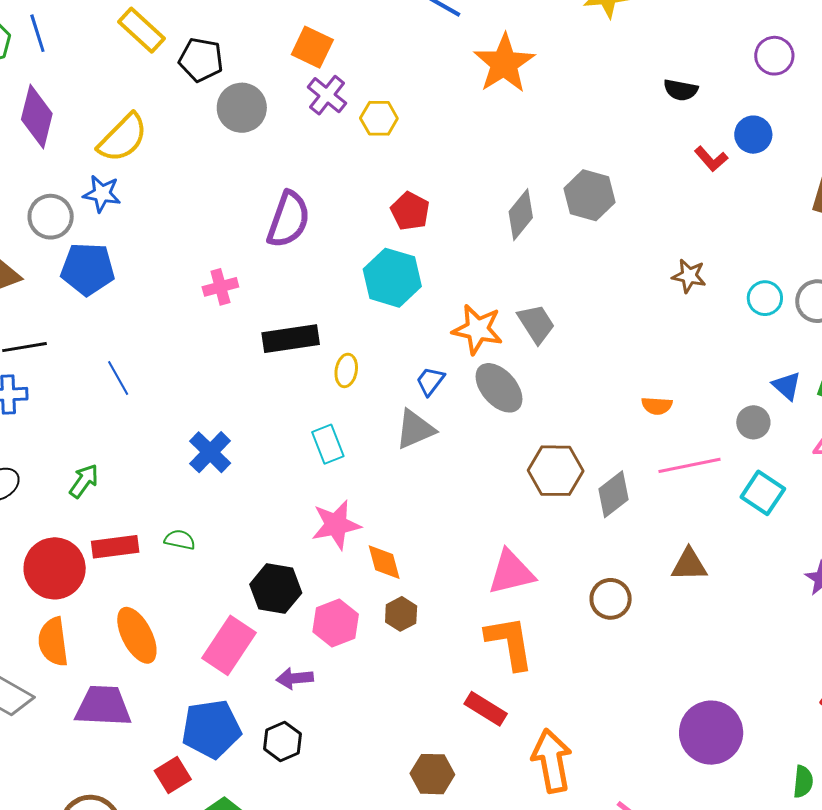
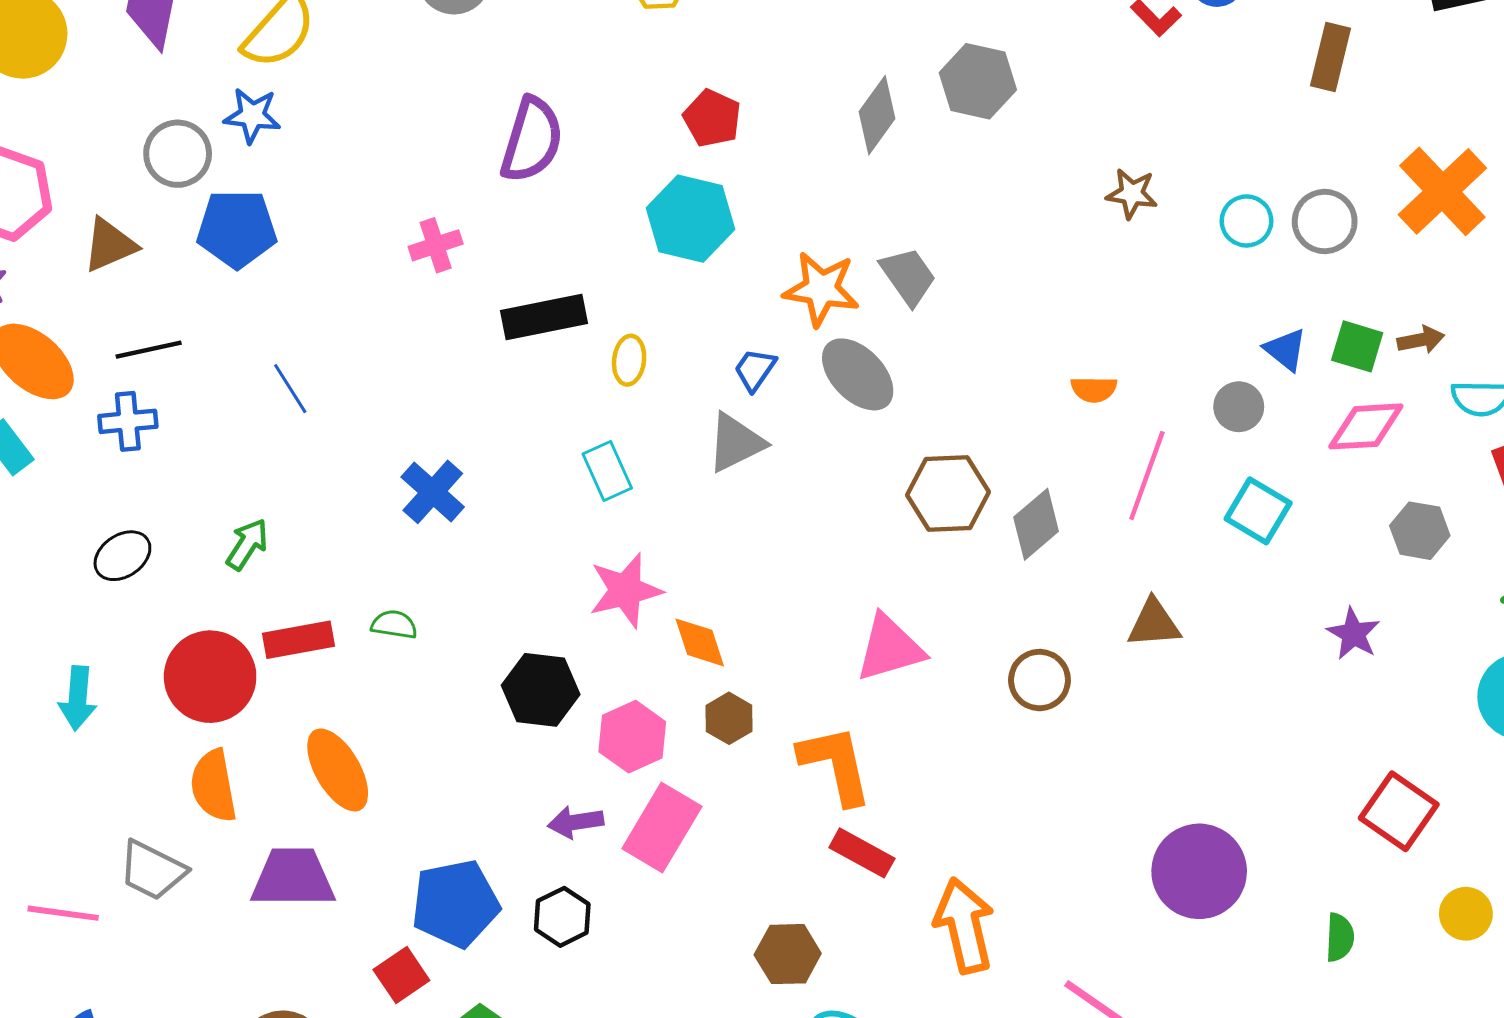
pink line: (690, 465) -> (1147, 476), turned -56
orange L-shape: (510, 643) -> (836, 765), moved
pink rectangle: (229, 645) -> (662, 828), moved

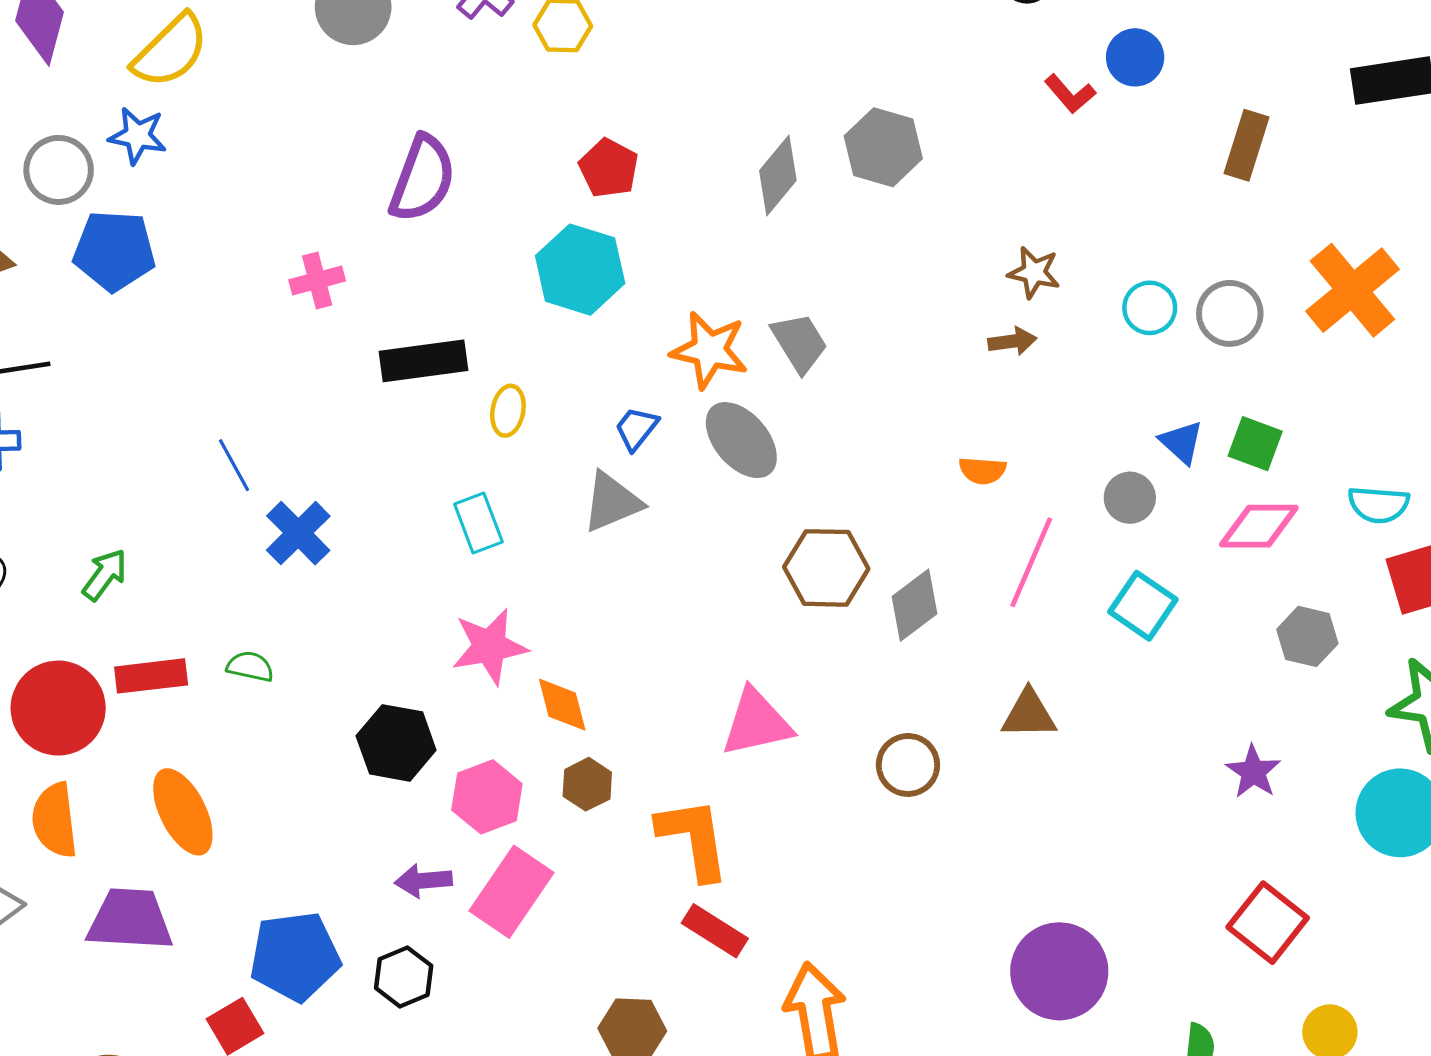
brown arrow: (1421, 340) -> (1012, 341), moved
blue line: (290, 389) -> (234, 465), moved
purple star: (1353, 634) -> (1253, 772), moved

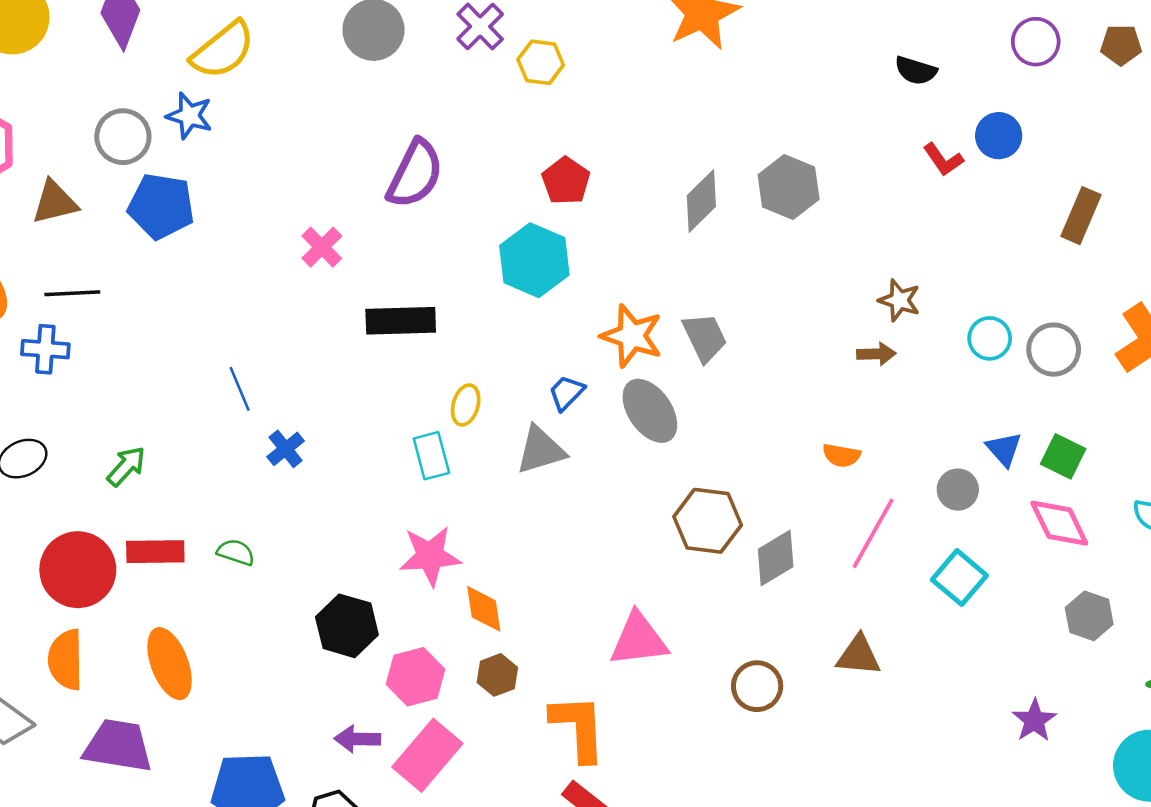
pink cross: (317, 280) -> (322, 247), turned -36
yellow ellipse: (508, 411) -> (466, 405), moved
pink diamond: (1259, 526) -> (1059, 523), turned 58
blue cross: (298, 533) -> (286, 449), size x0.7

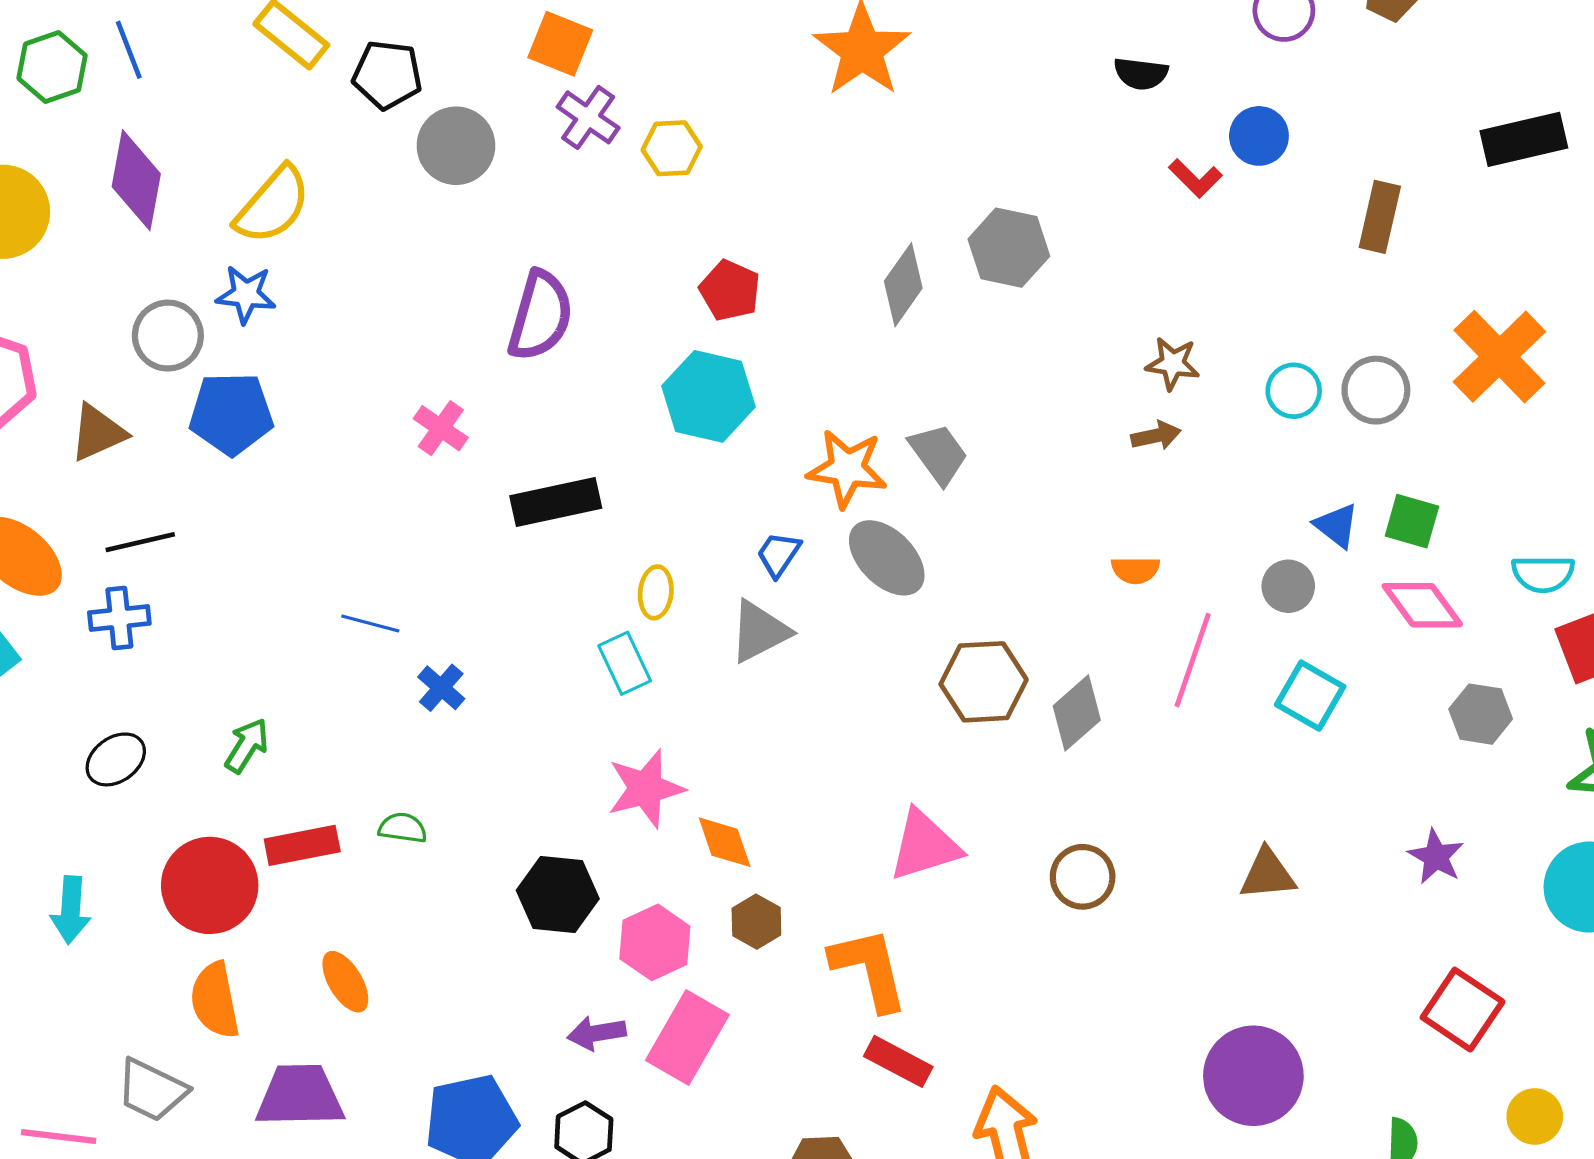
blue line: (240, 389) -> (370, 623), turned -42
brown triangle: (859, 655) -> (1267, 874), moved
orange ellipse: (170, 664) -> (345, 982), size x0.7

